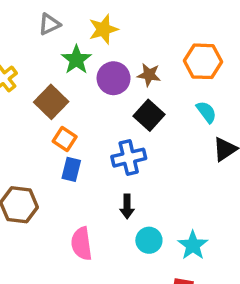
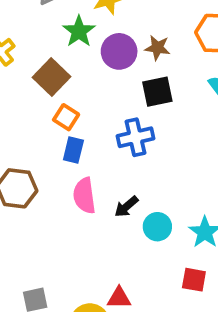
black square: (149, 115) -> (157, 92), turned 36
black arrow: (127, 206) -> (126, 207), moved, turned 50
pink semicircle: (81, 244) -> (84, 196), moved

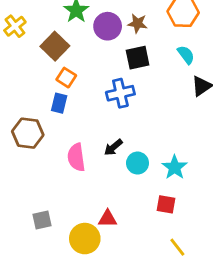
blue rectangle: (73, 150) -> (59, 103), moved
pink semicircle: (84, 196) -> (76, 157), moved

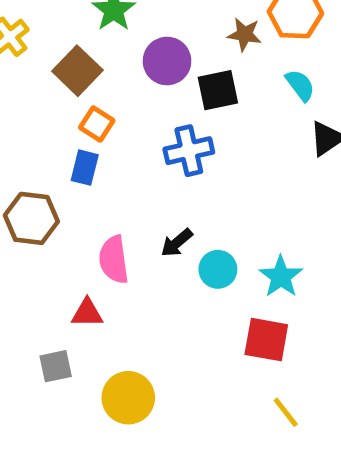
brown star: (138, 23) -> (245, 34), moved
purple circle: (108, 26) -> (167, 61), moved
red square: (166, 204) -> (266, 340), size x1.4
red triangle: (108, 219) -> (87, 313), moved

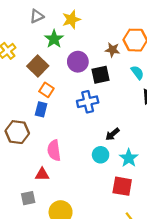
black arrow: (177, 243) -> (112, 134), moved

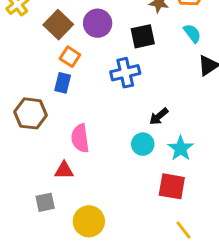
purple circle: (78, 62) -> (98, 23), moved

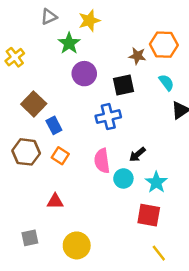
brown square: (58, 25) -> (34, 104), moved
orange square: (70, 57) -> (60, 156), moved
blue rectangle: (63, 83) -> (54, 125), turned -42
pink semicircle: (80, 138) -> (102, 161), moved
gray square: (45, 202) -> (30, 238), moved

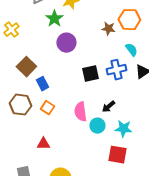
black square: (123, 85) -> (90, 74), moved
blue cross: (108, 117) -> (116, 70), moved
cyan star: (156, 182) -> (123, 129), turned -30

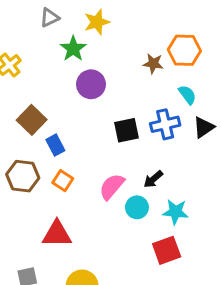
pink semicircle: (80, 112) -> (112, 187), turned 48
red triangle: (43, 144) -> (57, 234), size x1.5
red square: (117, 155) -> (167, 250), turned -30

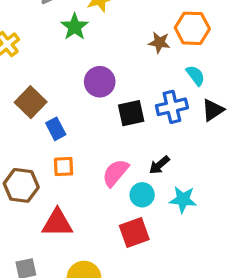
purple circle: (91, 84) -> (100, 82), moved
brown hexagon: (23, 176) -> (21, 185), moved
orange square: (63, 181) -> (64, 167), turned -36
red square: (167, 250) -> (134, 232), moved

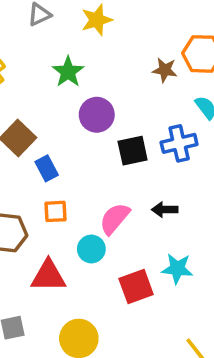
green star: (75, 27) -> (68, 72), moved
black arrow: (159, 165) -> (165, 210), turned 40
cyan circle: (142, 195) -> (91, 249), moved
cyan star: (183, 199) -> (177, 269), moved

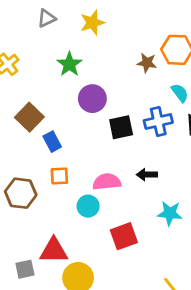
pink semicircle: (115, 219) -> (107, 182), turned 44
cyan star: (177, 269) -> (170, 213), moved
red triangle: (48, 276) -> (54, 251), moved

